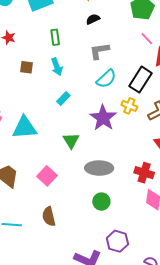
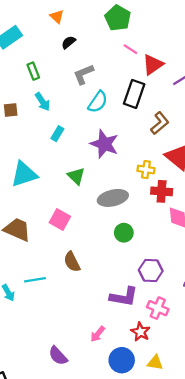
yellow cross: (129, 106) -> (146, 170), moved

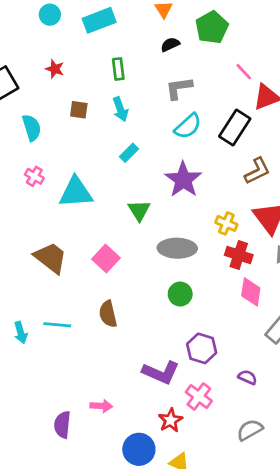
green pentagon: (118, 18) -> (212, 27), moved
pink arrow: (98, 334) -> (101, 406), moved, turned -140
purple semicircle: (58, 356) -> (62, 425), turned 35

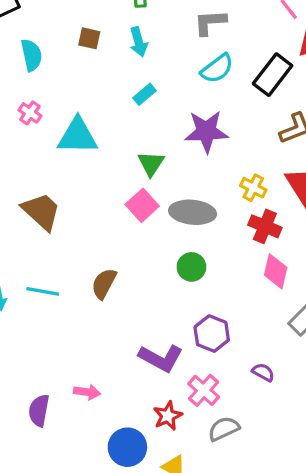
purple star: (183, 180) -> (206, 131), turned 30
pink square: (106, 259) -> (142, 205), moved
brown semicircle: (108, 314) -> (104, 284), turned 36
gray semicircle: (250, 430) -> (224, 429), moved

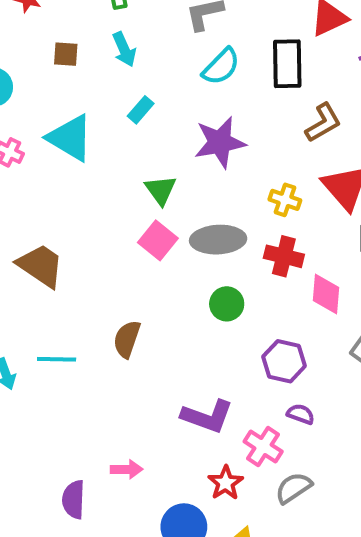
black rectangle: (273, 75) -> (287, 64), turned -30
cyan triangle: (78, 136) -> (70, 138), moved, turned 39
red cross: (265, 226) -> (284, 256), moved
purple hexagon: (212, 334) -> (284, 361), moved
purple semicircle: (263, 372) -> (301, 414), moved

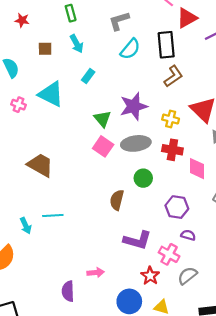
brown L-shape: (323, 123) -> (173, 76), moved
purple star: (220, 142) -> (134, 106), moved
brown semicircle: (127, 339) -> (117, 200), moved

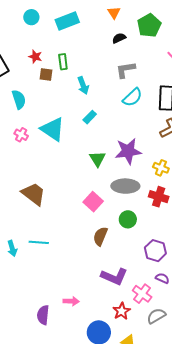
green rectangle: (71, 13) -> (63, 62), moved
brown square: (45, 49) -> (46, 74), moved
pink square: (103, 146) -> (93, 202), moved

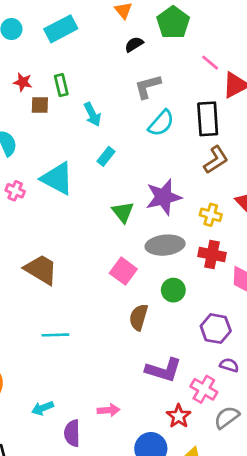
cyan arrow: (12, 248) -> (43, 408), moved, turned 91

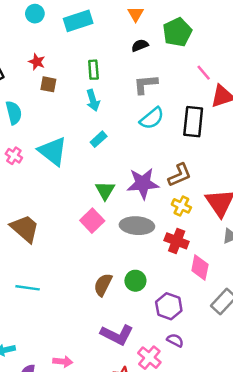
green rectangle: (61, 85) -> (93, 70), moved
brown L-shape: (216, 160) -> (180, 175), moved
pink square: (123, 271) -> (92, 221), moved
green circle: (173, 290) -> (135, 281), moved

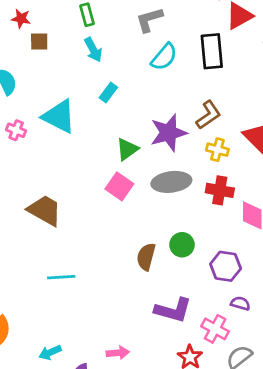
green triangle: (105, 190) -> (127, 149), turned 35

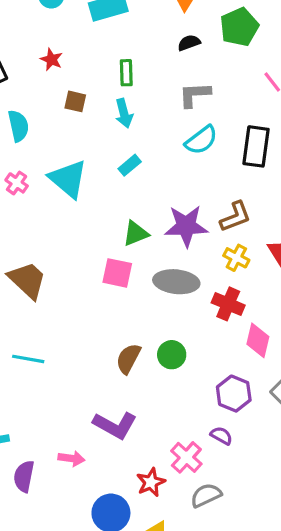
brown square: (39, 41) -> (75, 101), moved
pink square: (119, 186) -> (117, 273), turned -36
purple hexagon: (226, 266) -> (234, 394), moved
purple L-shape: (173, 310) -> (115, 425), moved

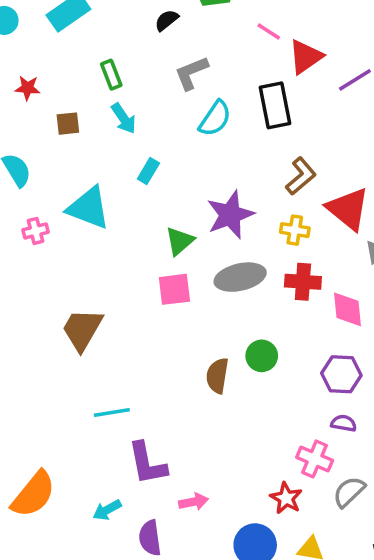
pink cross: (17, 183) -> (36, 231), turned -30
brown L-shape: (235, 217) -> (301, 176), moved
brown trapezoid: (27, 280) -> (82, 329), turned -84
purple L-shape: (115, 425) -> (147, 463), moved, turned 69

